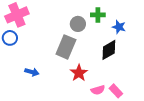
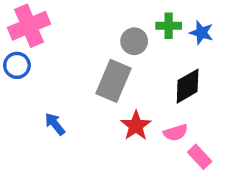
blue star: (119, 27) -> (201, 33), moved
blue arrow: (32, 72) -> (55, 124), turned -144
pink semicircle: (98, 90) -> (176, 133), moved

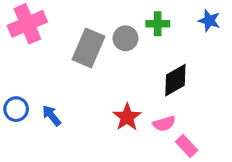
blue star: (201, 33) -> (209, 21), moved
blue circle: (17, 65) -> (16, 109), moved
gray rectangle: (113, 81) -> (88, 48), moved

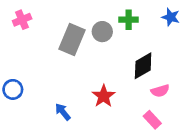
pink cross: (27, 24) -> (22, 20), size x0.6
blue arrow: (51, 116) -> (63, 112), moved
pink semicircle: (164, 124) -> (160, 91), moved

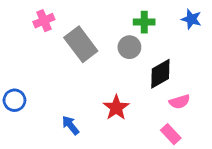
pink cross: (22, 20) -> (44, 21), moved
gray circle: (102, 32) -> (129, 47), moved
gray rectangle: (72, 39) -> (81, 44), turned -60

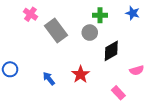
pink cross: (44, 21) -> (30, 14), turned -32
pink semicircle: (180, 102) -> (137, 70), moved
blue arrow: (70, 125) -> (49, 79), moved

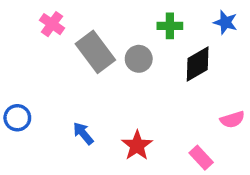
gray circle: (90, 33) -> (139, 59), moved
black diamond: (111, 51) -> (198, 64), moved
red star: (81, 74) -> (137, 146), moved

